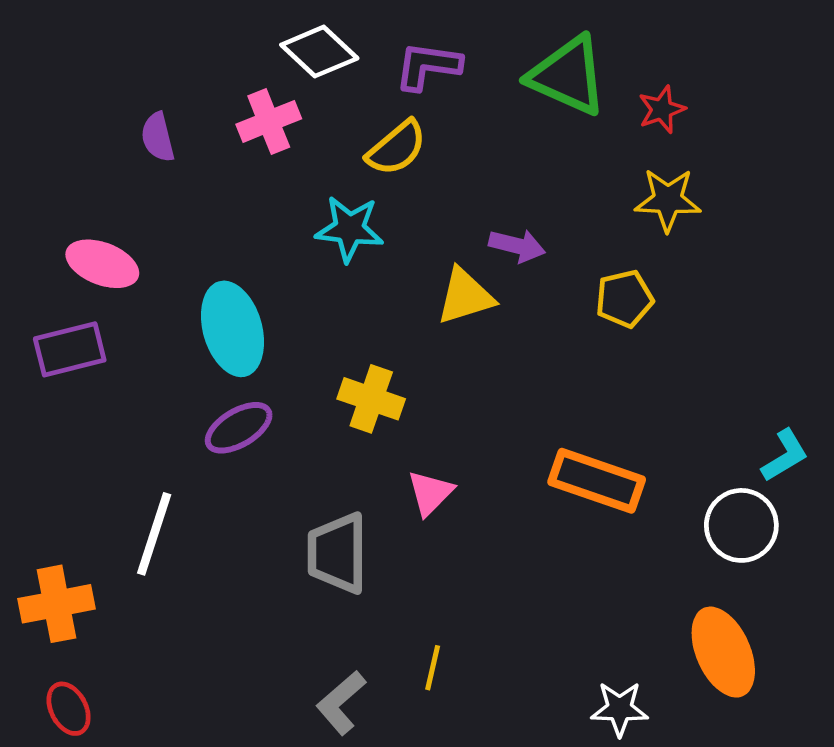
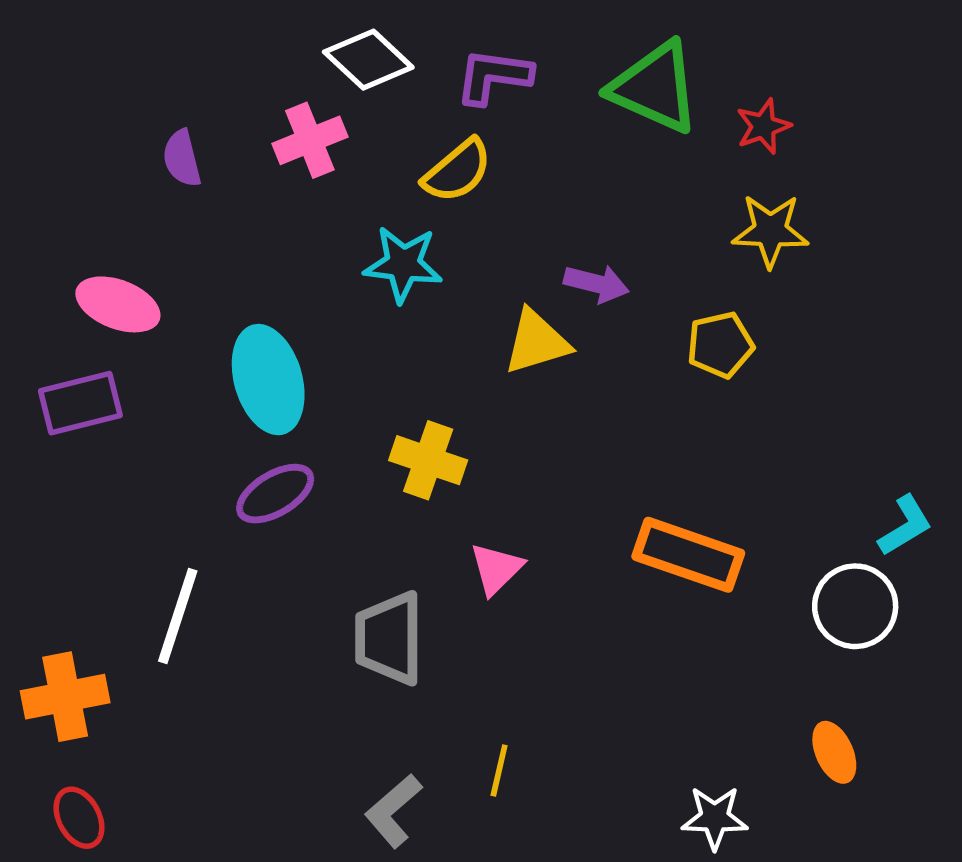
orange ellipse: (723, 652) -> (834, 752), size x0.6

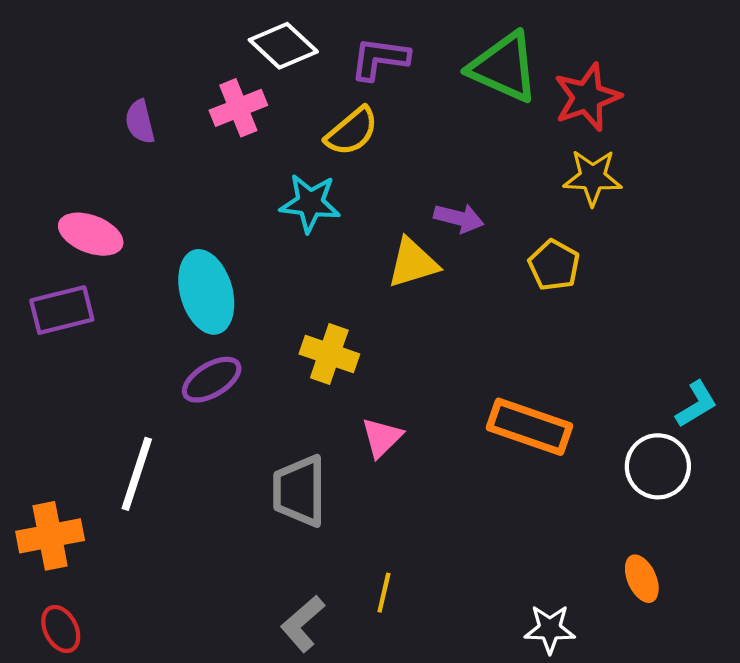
red star: (763, 126) -> (587, 97), size x1.6
yellow pentagon: (720, 345) -> (554, 265), turned -30

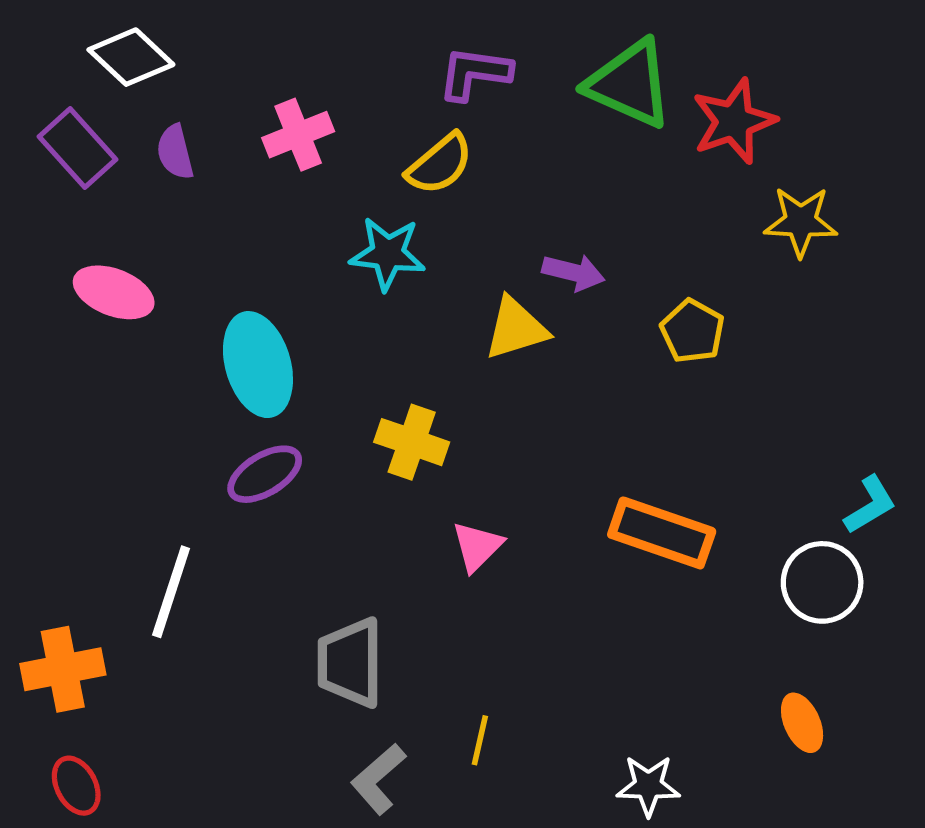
white diamond: (283, 46) -> (131, 57), moved
yellow star: (593, 177) -> (801, 222), moved
purple rectangle: (62, 310) -> (78, 148), moved, turned 62
gray trapezoid: (299, 491) -> (350, 663), moved
white star: (550, 629) -> (648, 786), moved

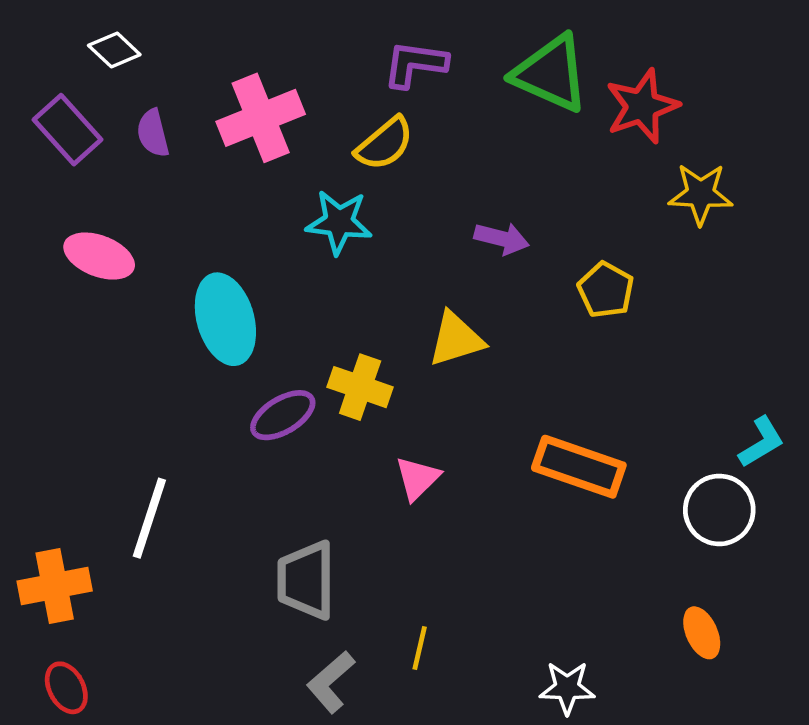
white diamond: (131, 57) -> (114, 50), size x0.7
pink cross: (298, 135) -> (261, 118), size x1.4
yellow triangle: (516, 328) -> (456, 339), moved
purple ellipse: (265, 474) -> (283, 415), moved

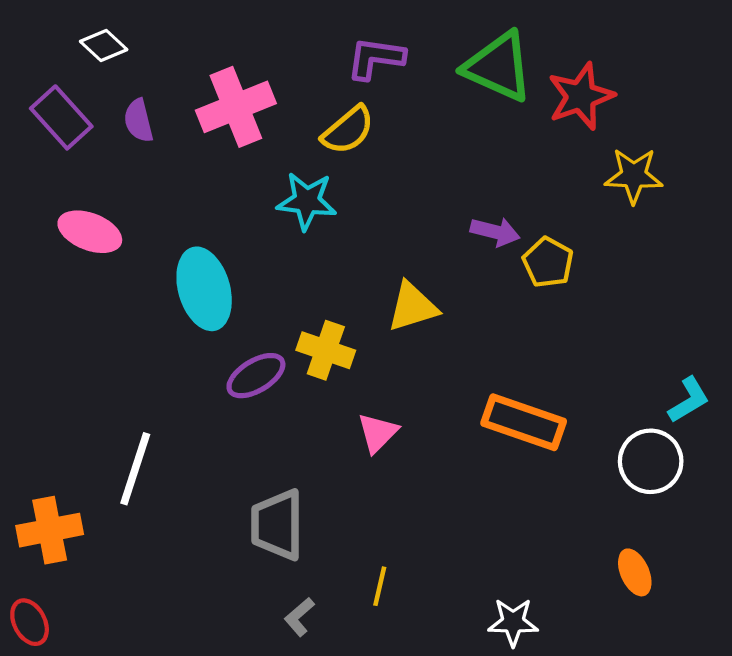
purple arrow: (502, 238) -> (495, 232), moved
gray L-shape: (331, 682) -> (299, 617), size x0.7
red ellipse: (66, 688) -> (30, 622), moved

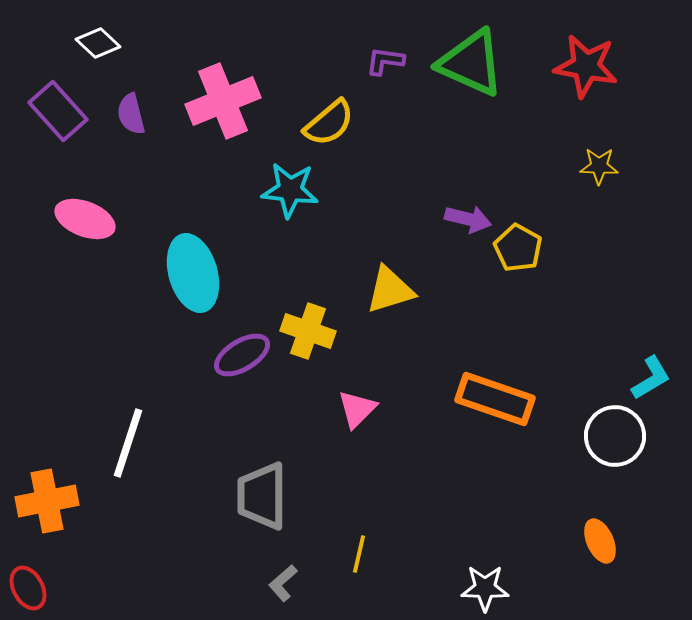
purple L-shape: (376, 58) -> (385, 61), moved, size x0.7
red star: (581, 96) -> (586, 66), moved, turned 30
yellow star: (634, 176) -> (599, 166), size x0.7

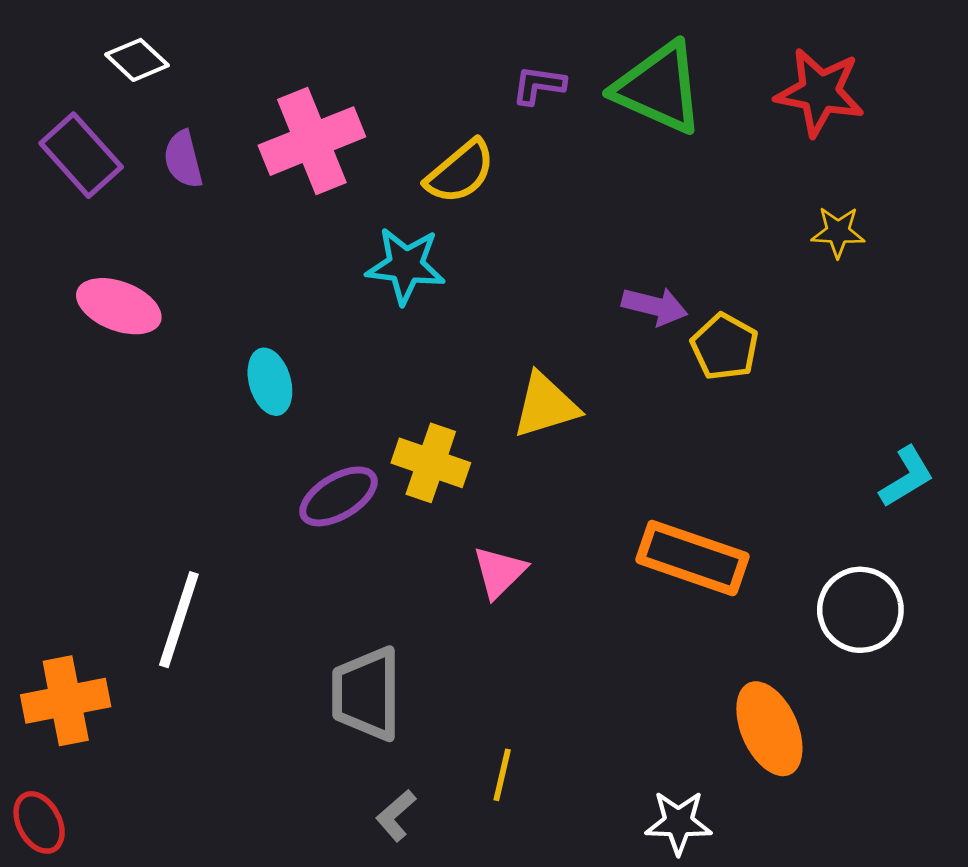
cyan ellipse: (193, 273) -> (270, 382), size x0.6
cyan L-shape: (651, 378) -> (907, 477), moved
orange ellipse: (600, 541) -> (769, 729), moved, size x1.5

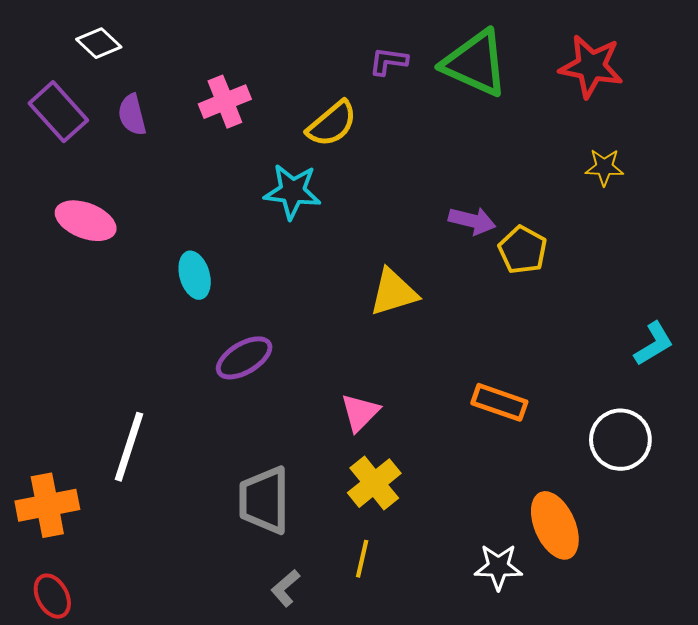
pink cross: (312, 141) -> (225, 102), size x0.7
yellow cross: (431, 463) -> (374, 483), moved, turned 32
orange rectangle: (692, 558) -> (499, 402), size x0.7
red ellipse: (39, 822) -> (52, 596), moved
white star: (678, 822) -> (498, 567), moved

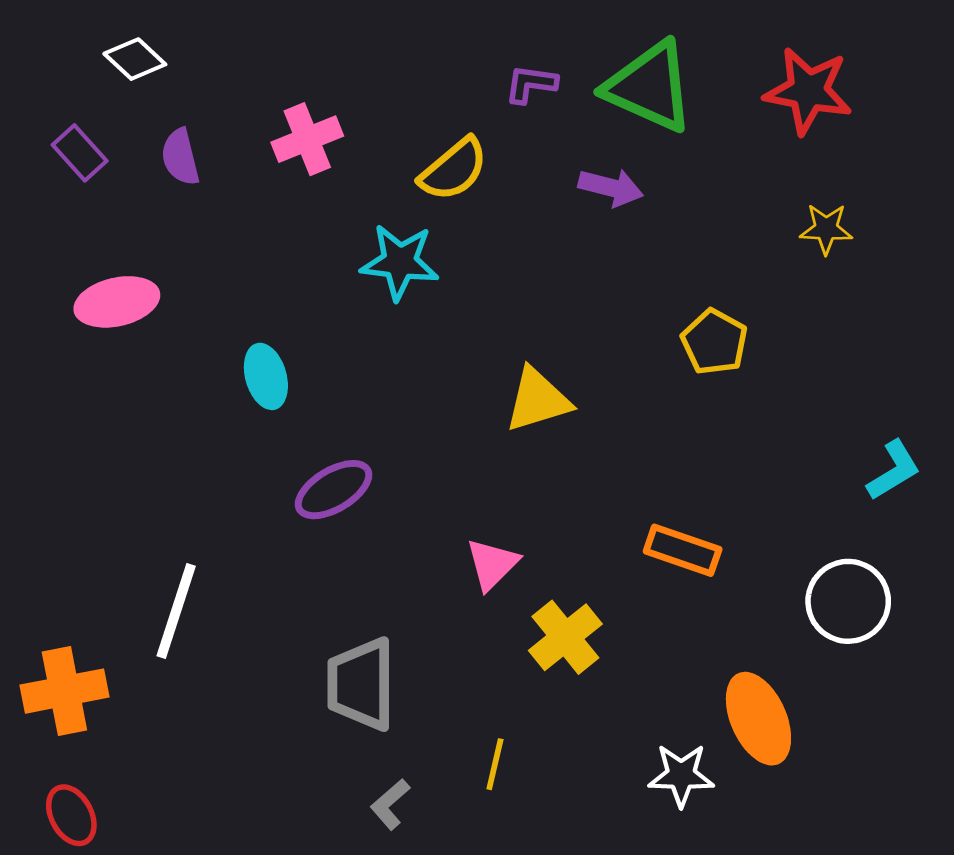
purple rectangle: (58, 112) -> (80, 153), size x0.7
pink ellipse: (86, 221) -> (117, 302), turned -34
purple arrow: (472, 221) -> (611, 187), moved
yellow cross: (374, 483) -> (565, 637), moved

